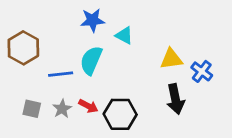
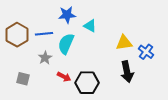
blue line: (61, 74) -> (44, 34), moved
gray star: (62, 109) -> (45, 58), moved

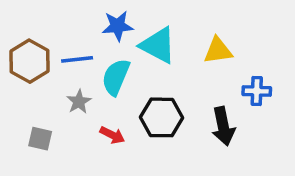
cyan triangle: (90, 26) -> (158, 45), size x1.6
yellow triangle: (124, 43) -> (218, 51), moved
blue cross: (146, 52) -> (257, 91), turned -35
black hexagon: (87, 83) -> (162, 117), moved

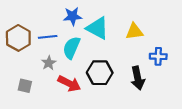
red arrow: (112, 135) -> (69, 83), size x1.5

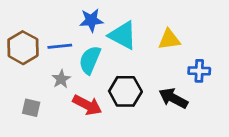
black arrow: (138, 78) -> (173, 98), turned 130

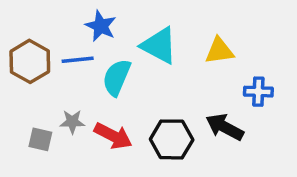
blue star: (91, 20) -> (101, 26), moved, turned 30
gray star: (61, 79) -> (72, 122), moved, turned 30
black hexagon: (125, 91) -> (172, 139), moved

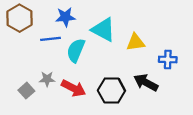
blue star: (101, 26) -> (65, 17), turned -30
yellow triangle: (219, 51) -> (136, 42), moved
brown hexagon: (30, 61) -> (19, 18), moved
gray square: (40, 139) -> (26, 91), turned 35

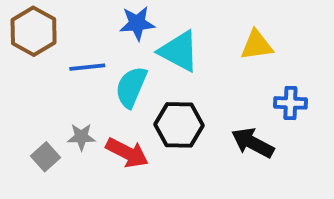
blue star: (65, 17) -> (137, 23), moved
yellow triangle: (136, 42) -> (257, 45), moved
black hexagon: (111, 91) -> (179, 125), moved

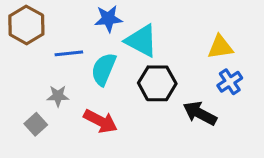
yellow triangle: (257, 45) -> (220, 47), moved
blue cross: (290, 103) -> (230, 82), turned -35
black hexagon: (179, 125) -> (157, 83), moved
gray star: (81, 137) -> (58, 96), moved

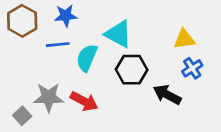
blue star: (108, 19) -> (66, 16), moved
gray star: (58, 96) -> (49, 97), moved, size x1.6
gray square: (36, 124) -> (22, 116), moved

